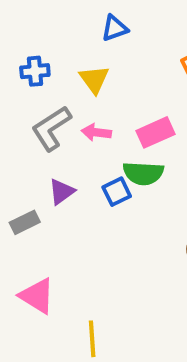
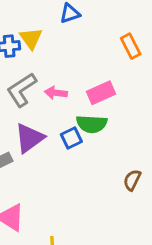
yellow triangle: (94, 79) -> (31, 38), moved
purple triangle: (62, 192) -> (29, 138), size x1.5

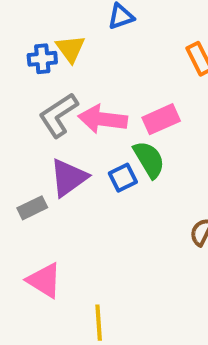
pink arrow: (56, 93) -> (103, 119), size x1.6
green semicircle: (92, 124) -> (149, 159), turned -124

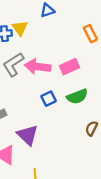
green semicircle: (149, 159) -> (77, 96), moved, turned 100
purple triangle: (68, 178) -> (28, 135), moved, turned -40

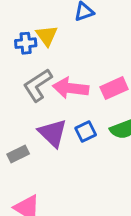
purple triangle: (28, 135) -> (53, 133), moved

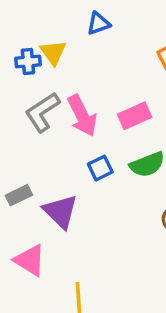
pink arrow: (71, 88) -> (82, 116), turned -124
purple triangle: (53, 133) -> (60, 211), moved

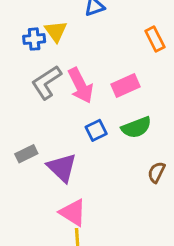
pink triangle: (30, 260) -> (73, 213), moved

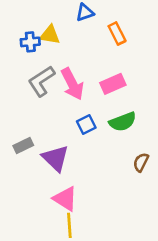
yellow triangle: (56, 31) -> (50, 35), turned -45
orange rectangle: (155, 39) -> (117, 34), moved

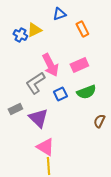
yellow triangle: (50, 35) -> (34, 30), turned -35
blue cross: (30, 42) -> (20, 35), turned 32
gray L-shape: (41, 81) -> (35, 83), moved

